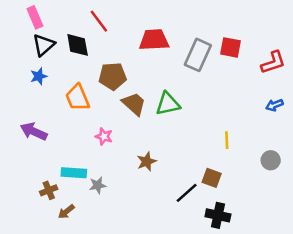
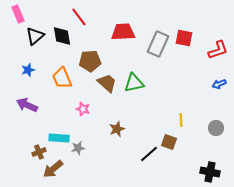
pink rectangle: (35, 17) -> (18, 14), moved
blue star: (39, 76) -> (28, 70), moved
yellow line: (227, 140) -> (181, 120), moved
brown arrow: (66, 212) -> (53, 169), size x1.5
black cross: (218, 215) -> (210, 172), moved

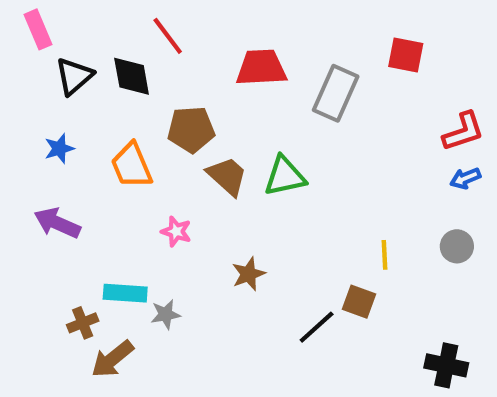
red square: (184, 38) -> (406, 55), moved
red L-shape: (218, 50) -> (463, 132), moved
gray circle: (216, 128) -> (457, 246), moved

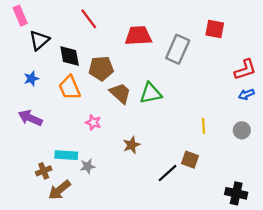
black diamond: (132, 76) -> (70, 56), moved
yellow line: (385, 255) -> (204, 126), moved

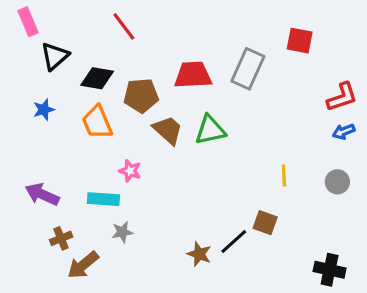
red trapezoid: (138, 36) -> (193, 75), moved
black diamond: (70, 56) -> (97, 78), turned -70
purple arrow: (30, 118) -> (42, 194), moved
brown star: (132, 145) -> (199, 254), moved, turned -30
cyan rectangle: (66, 155) -> (103, 199), moved

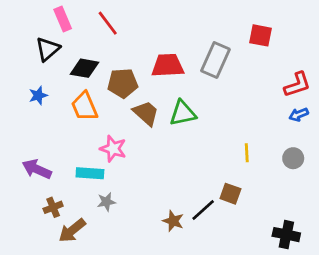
pink rectangle: (28, 22) -> (63, 19), moved
pink star: (130, 171) -> (113, 149), size x1.4

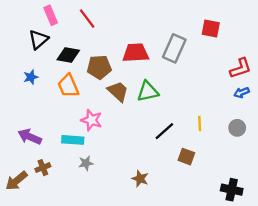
black line: (203, 210) -> (164, 131), moved
brown arrow: (72, 230) -> (16, 181), moved

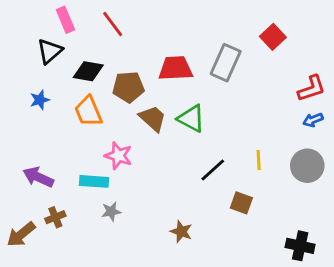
red square: (211, 28) -> (273, 37), turned 36
green triangle: (148, 91) -> (191, 118), turned 40
gray circle: (237, 128) -> (307, 166), size x1.5

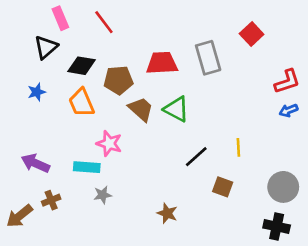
gray rectangle: (226, 63) -> (208, 58), turned -40
gray circle: (307, 166) -> (283, 187), moved

